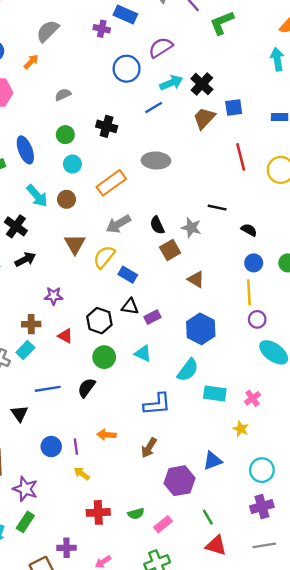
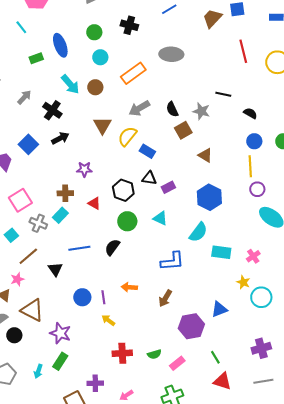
cyan circle: (262, 470) -> (261, 297), moved

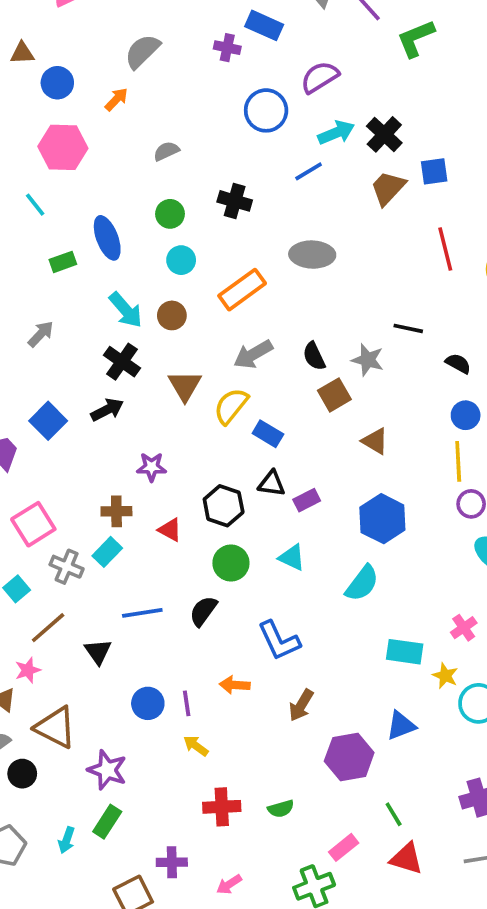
black cross: (52, 110) -> (122, 362), moved
cyan rectangle: (221, 252) -> (405, 652), moved
blue L-shape: (172, 261) -> (279, 641), moved, turned 70
pink rectangle: (177, 363) -> (344, 847), moved

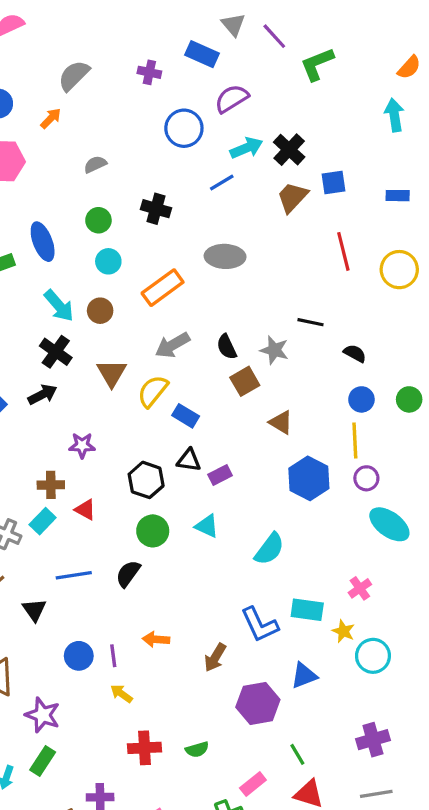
blue rectangle: (264, 25) -> (202, 54), moved
blue hexagon: (382, 519) -> (309, 478), moved
red triangle: (170, 530) -> (85, 510), moved
blue L-shape: (279, 641) -> (260, 625), moved

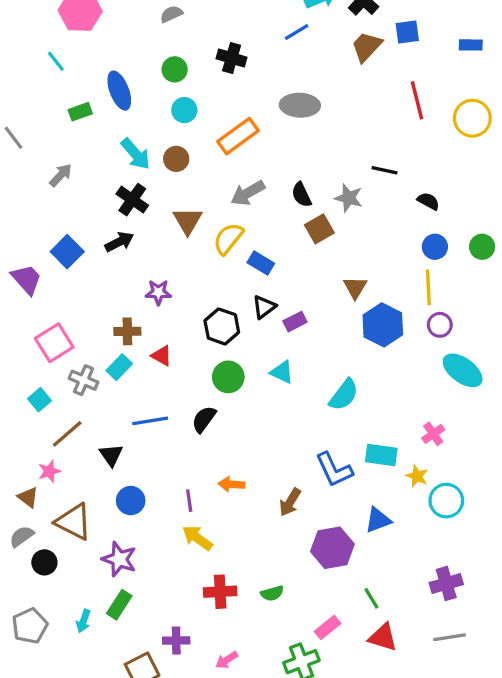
brown triangle: (281, 422) -> (355, 287), moved, turned 30
black triangle: (189, 460) -> (264, 307), turned -45
blue circle: (79, 656) -> (131, 501), moved
yellow arrow: (121, 694) -> (197, 538), size x1.4

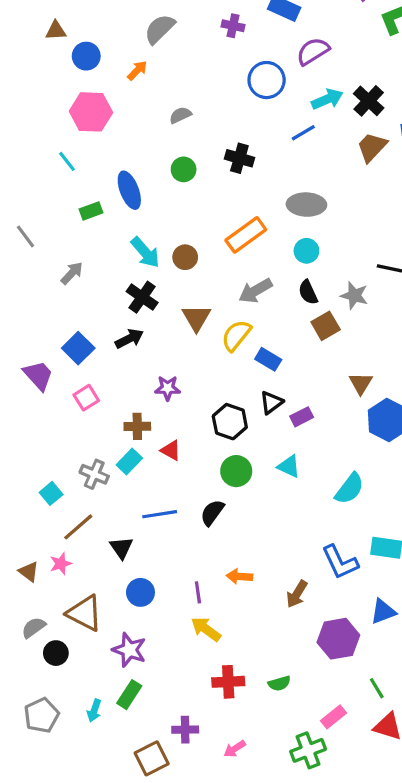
cyan circle: (184, 110) -> (306, 251), moved
pink square: (54, 343) -> (86, 398), moved, size x0.7
brown triangle: (28, 497) -> (29, 572), moved

